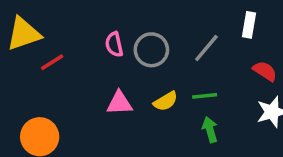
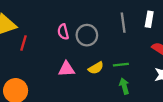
gray line: (206, 48) -> (123, 23), moved, turned -48
red line: (52, 62) -> (23, 43), turned -42

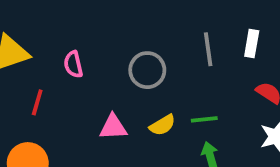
pink semicircle: (63, 32) -> (73, 64), moved
red line: (23, 43) -> (37, 102), moved

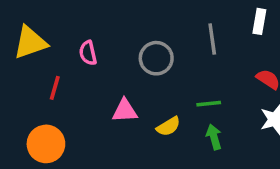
white rectangle: (252, 44) -> (259, 21), moved
yellow semicircle: (162, 125) -> (168, 126), moved

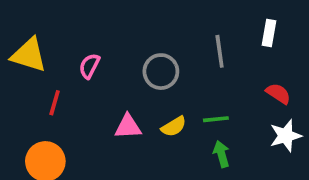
yellow triangle: (30, 42) -> (29, 55), turned 36
pink semicircle: (88, 53) -> (89, 66), turned 40
yellow semicircle: (168, 126) -> (174, 127), moved

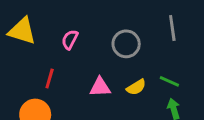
red line: (55, 103) -> (50, 79), moved
green line: (216, 119) -> (169, 81), turned 30

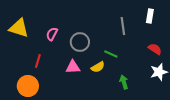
gray circle: (126, 44) -> (80, 42), moved
green line: (169, 81) -> (111, 54), moved

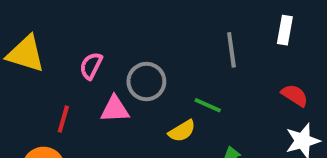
pink triangle: (73, 67) -> (115, 109), moved

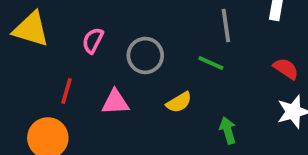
green line: (208, 105) -> (211, 63), moved
pink triangle: (115, 109) -> (115, 102), moved

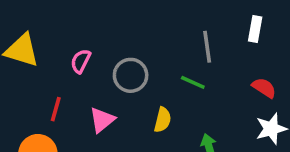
pink triangle: (115, 102) -> (102, 120), turned -36
yellow semicircle: (179, 102) -> (163, 120), turned -45

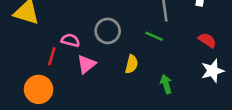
pink semicircle: (81, 61) -> (70, 40), moved, turned 78

